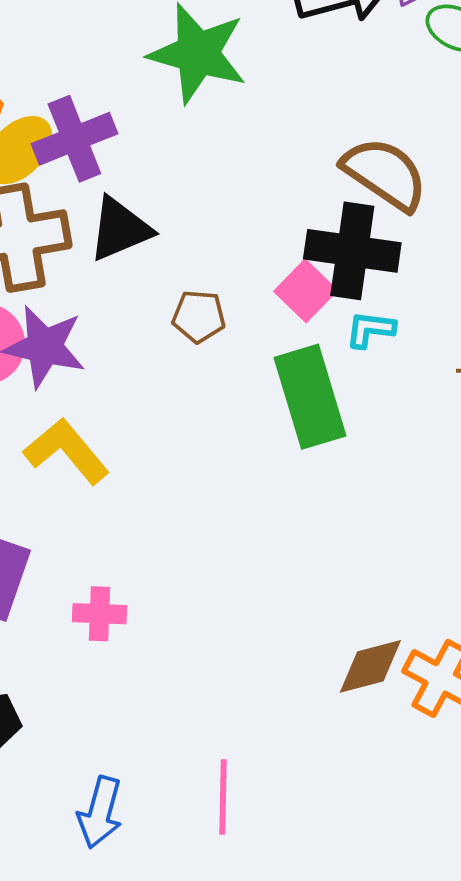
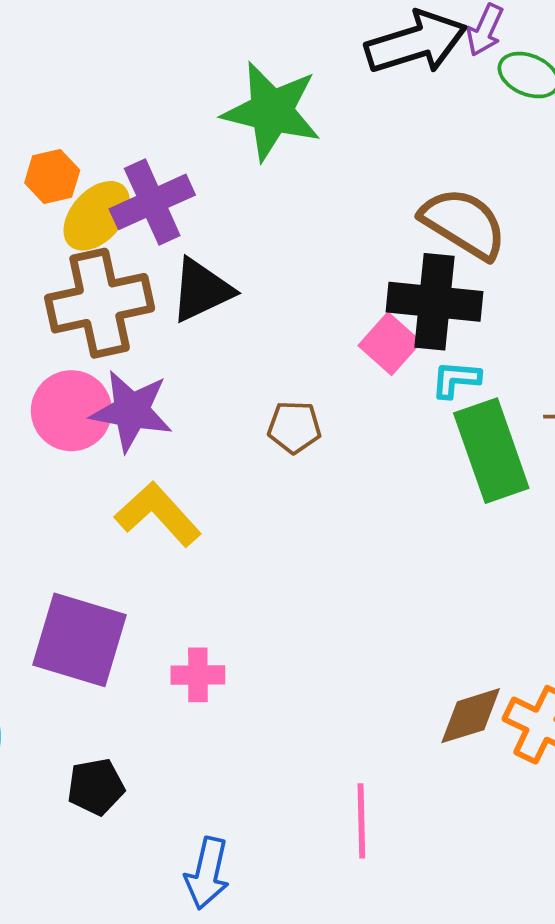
brown pentagon: (199, 316) -> (294, 427), moved
green rectangle: (310, 397) -> (491, 451), moved
pink line: (223, 797) -> (361, 821), moved

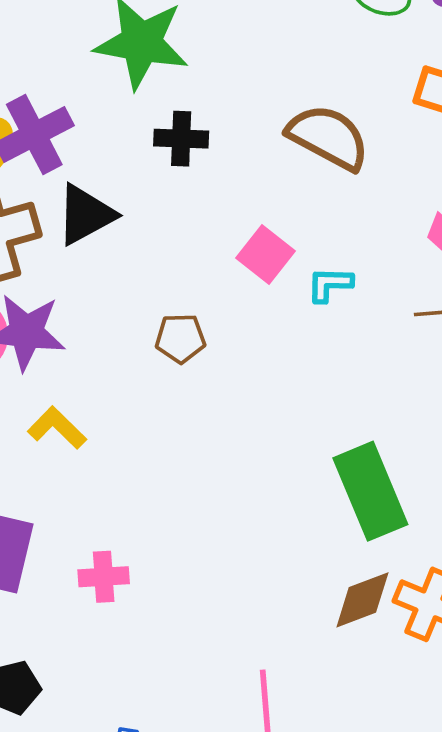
black cross: (435, 302) -> (181, 139), moved, size x0.6
green rectangle: (491, 451) -> (370, 491), moved
yellow L-shape: (158, 514) -> (57, 428), size x0.7

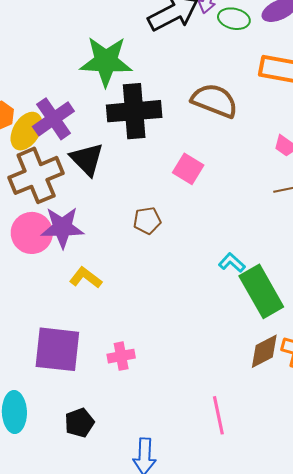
black cross: (181, 139) -> (134, 111), size x1.8
black triangle: (85, 215) -> (87, 159), turned -39
cyan L-shape: (330, 284) -> (232, 263), moved, turned 48

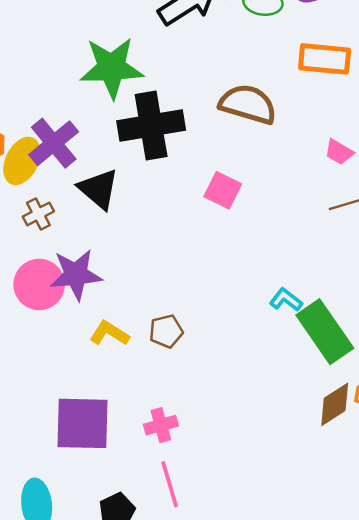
brown cross: (36, 175) -> (38, 214), size x0.5
brown pentagon: (147, 220) -> (166, 331), moved
pink line: (218, 415) -> (170, 484), moved

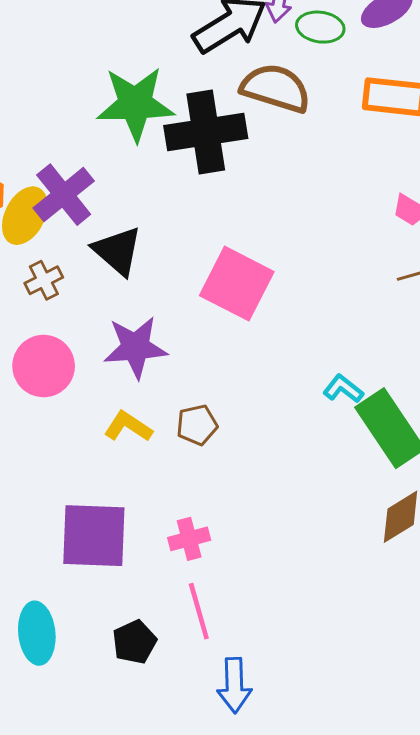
brown semicircle: (248, 104) -> (276, 88), moved
black cross: (151, 125) -> (206, 132), moved
pink square: (223, 190) -> (237, 284), moved, size x1.6
purple star: (76, 275) -> (135, 347), moved

